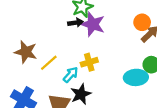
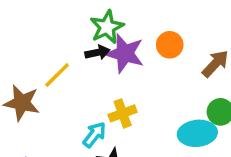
orange circle: (142, 22) -> (170, 45), moved
yellow line: (49, 63) -> (57, 75), moved

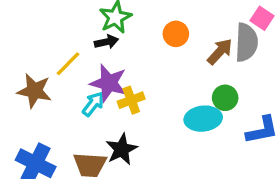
purple star: (125, 53) -> (109, 83), moved
cyan arrow: (94, 135) -> (93, 104), moved

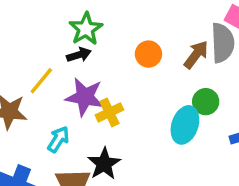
orange circle: (176, 34) -> (148, 54), moved
cyan arrow: (93, 104) -> (58, 139), moved
cyan ellipse: (203, 119) -> (185, 125), turned -60

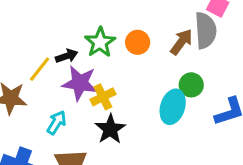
green star: (86, 29) -> (100, 42), moved
black arrow: (79, 55) -> (67, 56), moved
black star: (104, 164) -> (110, 129), moved

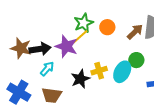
black arrow: (67, 56) -> (40, 49), moved, size x1.5
yellow line: (40, 69) -> (80, 37), moved
yellow cross: (103, 97) -> (99, 71), moved

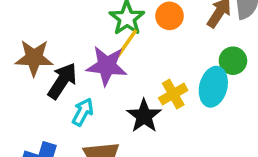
brown star: (21, 48) -> (34, 58), moved
black arrow: (40, 49) -> (62, 81), turned -35

